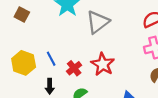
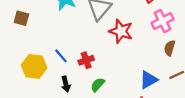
red star: (103, 64) -> (121, 31), moved
red cross: (74, 68) -> (86, 60), turned 32

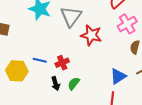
blue line: (61, 56) -> (40, 60), turned -32
black arrow: (66, 84) -> (56, 84), moved

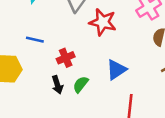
blue line: (40, 60) -> (35, 40), moved
blue triangle: (118, 76) -> (116, 70), moved

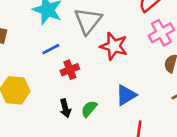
blue line: (35, 40) -> (51, 49), moved, turned -42
red cross: (66, 58) -> (70, 70), moved

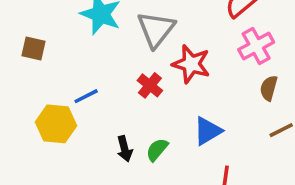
blue line: (51, 49) -> (86, 96), moved
red cross: (70, 70) -> (150, 85), moved, turned -30

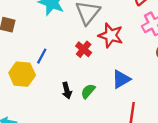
blue line: (86, 96) -> (42, 56), turned -35

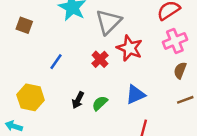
yellow hexagon: (22, 74) -> (31, 97), moved
black arrow: (67, 91) -> (78, 100), turned 35

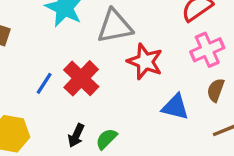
gray triangle: (108, 22) -> (115, 26), turned 36
red cross: (100, 59) -> (81, 78), moved, size x1.5
blue triangle: (135, 95) -> (175, 107), moved, turned 40

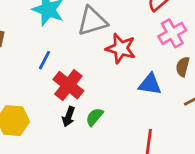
red cross: (81, 78) -> (68, 85), moved
blue line: (44, 83) -> (44, 60), moved

